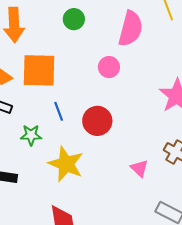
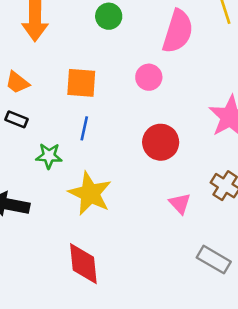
orange square: (39, 70) -> (81, 83), moved, size x0.7
blue line: (59, 111) -> (84, 128), turned 30
red circle: (97, 121) -> (161, 142), moved

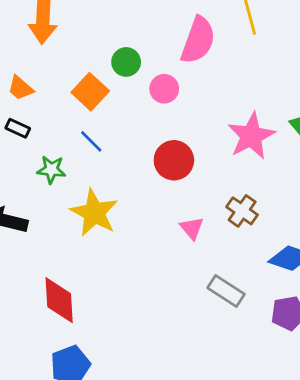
green circle: (109, 16) -> (126, 62), moved
orange square: (81, 83) -> (90, 92), turned 36
blue line: (84, 128) -> (91, 141), turned -60
red diamond: (83, 264) -> (59, 300), moved

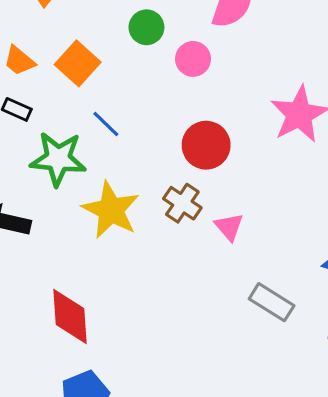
orange square: (90, 92) -> (78, 63), moved
green star: (51, 170) -> (58, 159), size x1.6
brown cross: (242, 211) -> (182, 203), moved

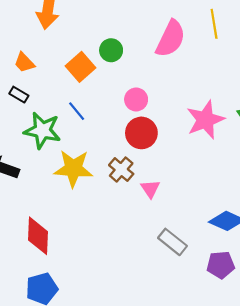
pink circle: (193, 59) -> (136, 99), moved
orange square: (78, 63) -> (80, 67), moved
yellow star: (111, 210) -> (73, 168), turned -30

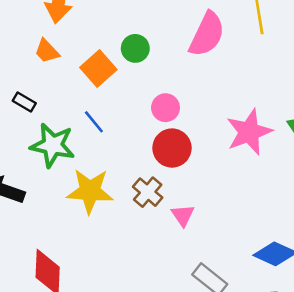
orange trapezoid: (24, 63) -> (47, 51), moved

